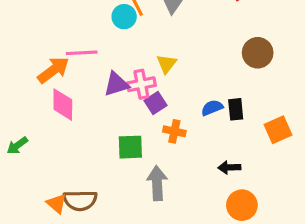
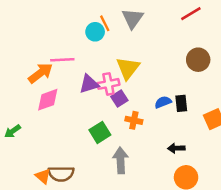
yellow triangle: (167, 64) -> (128, 68), size x1.5
pink diamond: (63, 105) -> (48, 100), turned 70
green square: (130, 147) -> (100, 132), turned -30

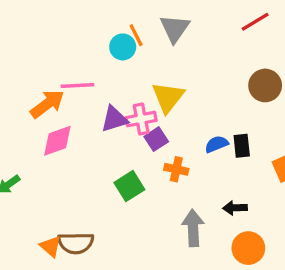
gray arrow: (121, 160) -> (193, 228), moved

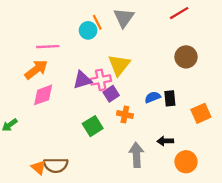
pink line: (77, 85) -> (48, 47), moved
orange circle: (248, 248) -> (186, 162), moved

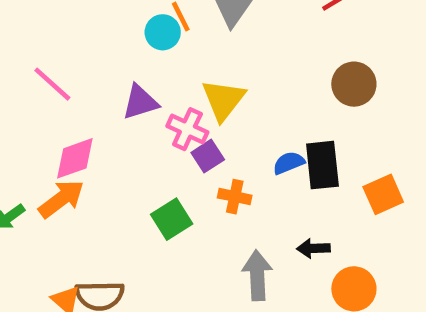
pink line: (48, 47) -> (52, 84), moved, turned 45
orange arrow: (36, 70) -> (61, 199), moved
purple triangle: (82, 80) -> (140, 102), moved
pink cross: (101, 80) -> (187, 129), turned 36
black rectangle: (170, 98) -> (322, 165), size x1.5

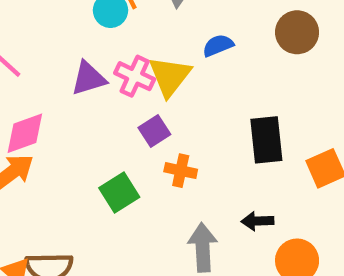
brown circle: (354, 84) -> (297, 32), moved
pink cross: (187, 129) -> (135, 76), moved
blue semicircle: (289, 163) -> (218, 45), moved

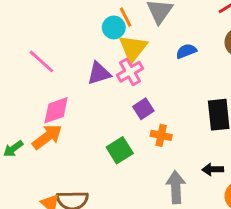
pink cross: (135, 76) -> (130, 72), turned 35
yellow triangle: (170, 76) -> (133, 48), moved

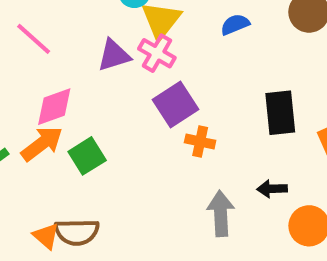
pink cross: (130, 72) -> (157, 53), turned -30
purple square: (143, 109) -> (175, 105), size x1.5
green square: (120, 150) -> (87, 156), moved

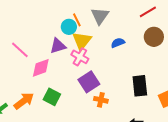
purple triangle: (114, 55) -> (58, 46), moved
pink diamond: (54, 107) -> (41, 68), moved
green square: (87, 156) -> (52, 97), moved, turned -30

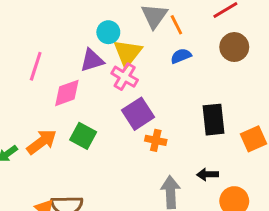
orange line: (77, 20) -> (176, 25), moved
pink line: (20, 50) -> (36, 66), turned 66

